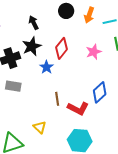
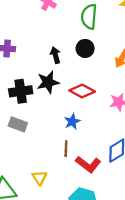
black circle: (66, 11) -> (85, 48), moved
red diamond: (61, 48) -> (82, 91), turned 70
blue star: (46, 67) -> (72, 122), moved

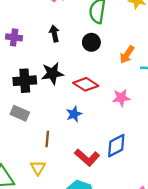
black arrow: (55, 55) -> (54, 34), moved
brown line: (66, 149) -> (47, 139), moved

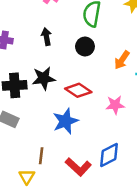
blue star: (74, 114) -> (65, 121), size x1.5
brown line: (47, 139) -> (41, 156), moved

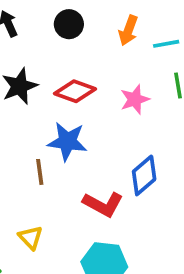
blue star: (65, 121) -> (67, 141), turned -30
brown line: (41, 156) -> (40, 172), moved

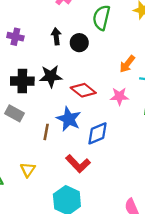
black circle: (69, 24) -> (79, 43), moved
pink star: (135, 99) -> (119, 96), moved
blue diamond: (144, 175) -> (97, 133), moved

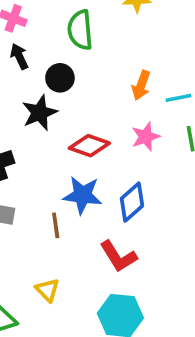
black arrow: (56, 36) -> (19, 56), moved
black star: (51, 76) -> (39, 113), moved
red L-shape: (78, 164) -> (118, 256), turned 30

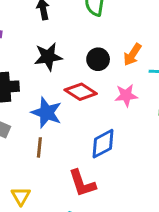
black circle: (60, 78) -> (98, 59), moved
blue star: (82, 195) -> (47, 113), moved

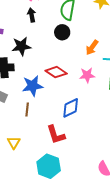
black star: (48, 57) -> (21, 46), moved
black circle: (98, 59) -> (62, 32), moved
blue star: (47, 113) -> (33, 86), turned -30

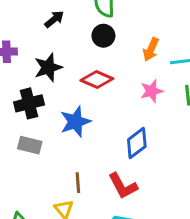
black arrow: (32, 15) -> (54, 19), turned 72
red diamond: (56, 72) -> (97, 79), moved
brown line: (27, 109) -> (78, 183), moved

